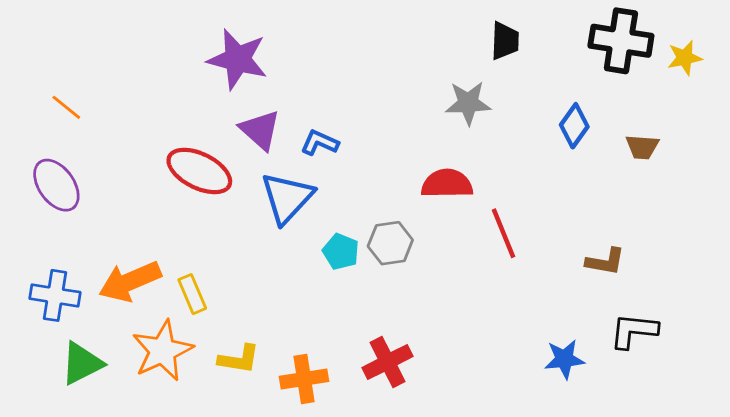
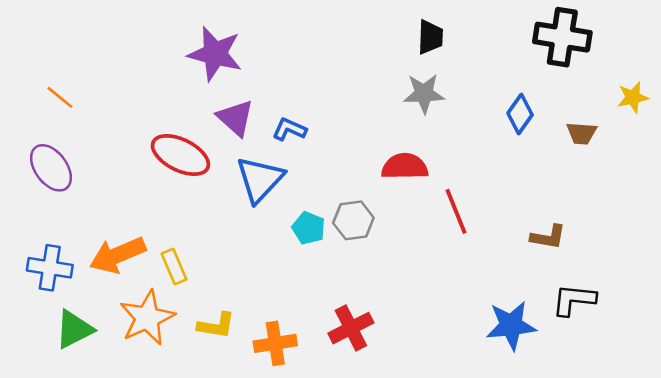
black trapezoid: (505, 41) -> (430, 37), moved
yellow star: (685, 58) -> (633, 97), moved
blue star: (564, 359) -> (511, 325), size x1.4

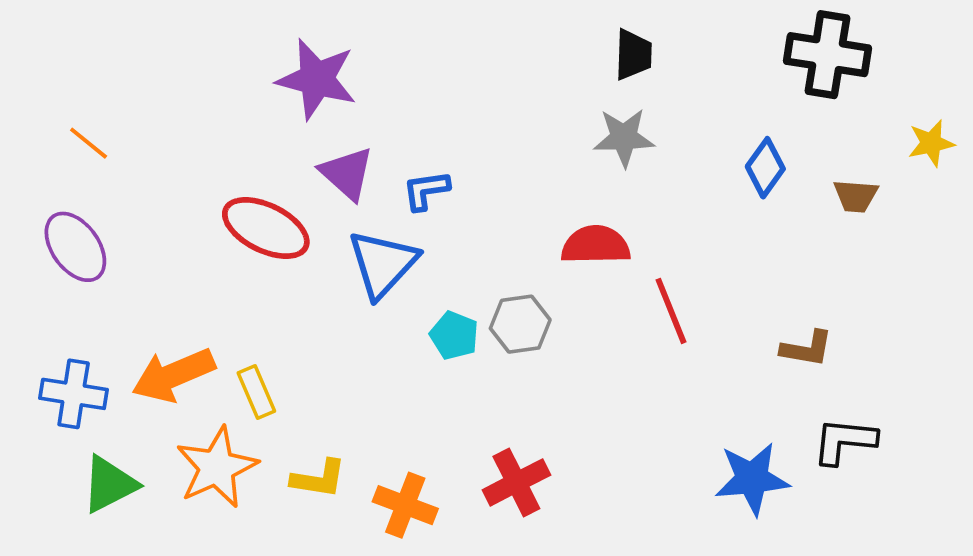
blue L-shape: (289, 129) -> (426, 190), turned -32
orange cross: (275, 343) -> (405, 505), turned 30

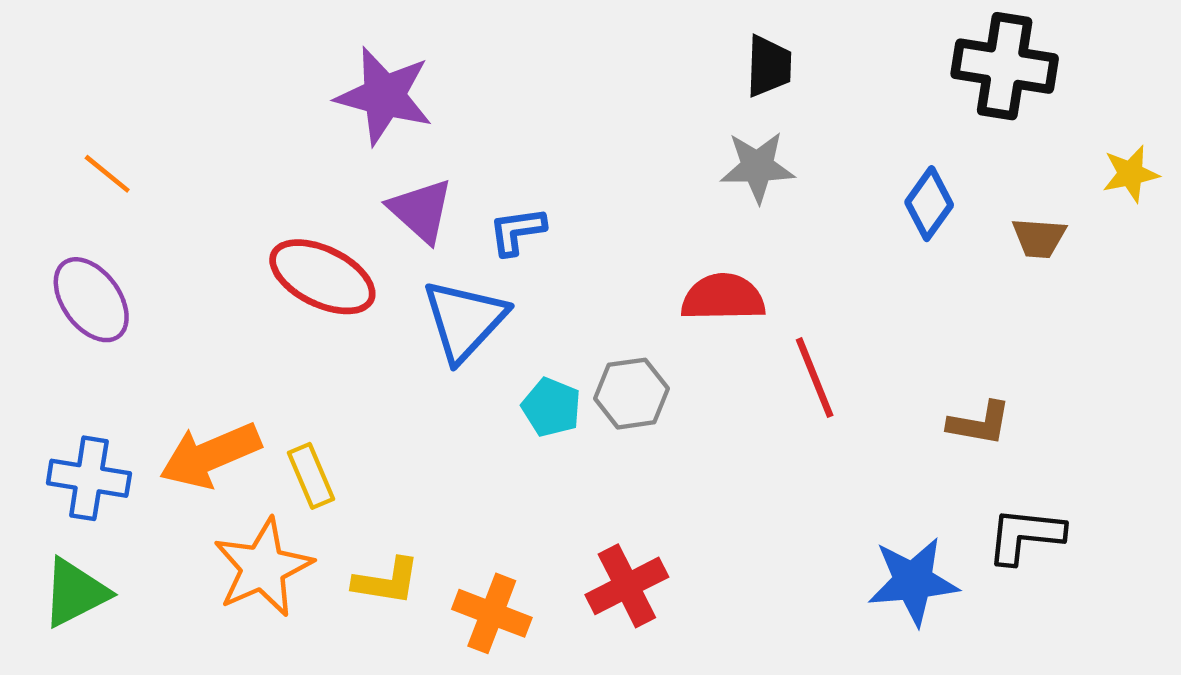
green triangle: (109, 484) -> (75, 593), moved

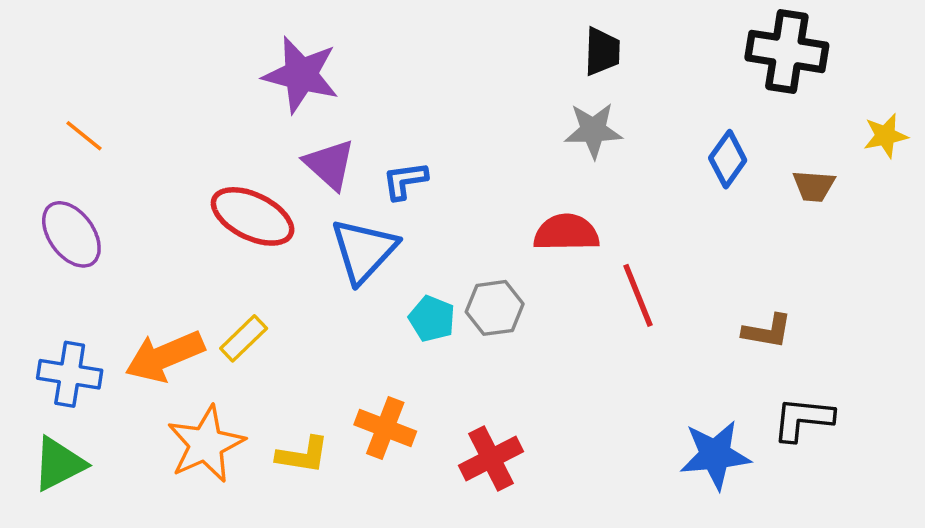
yellow rectangle: (311, 476) -> (244, 338), moved, turned 69
orange cross: (492, 613) -> (385, 428), moved

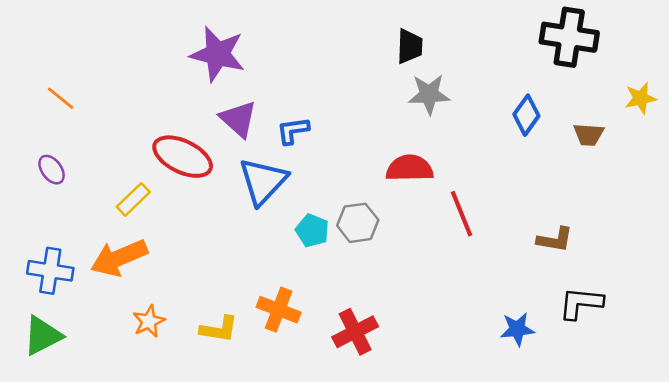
black trapezoid: (602, 51) -> (410, 46), moved
purple ellipse: (71, 234) -> (52, 170), size x0.6
yellow rectangle: (244, 338) -> (133, 199), moved
orange star: (206, 444) -> (149, 321), size x0.6
blue star: (715, 455) -> (517, 329), size x0.7

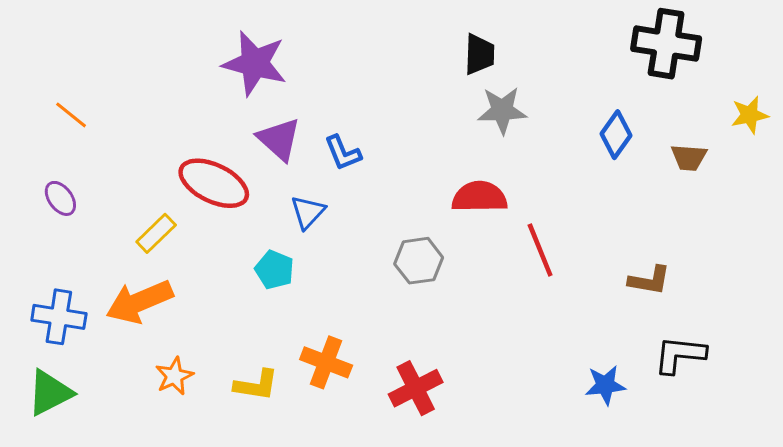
blue L-shape: (293, 131) -> (343, 153), turned -104
blue triangle: (263, 181) -> (308, 212), size x0.6
cyan pentagon: (312, 231) -> (274, 270), moved

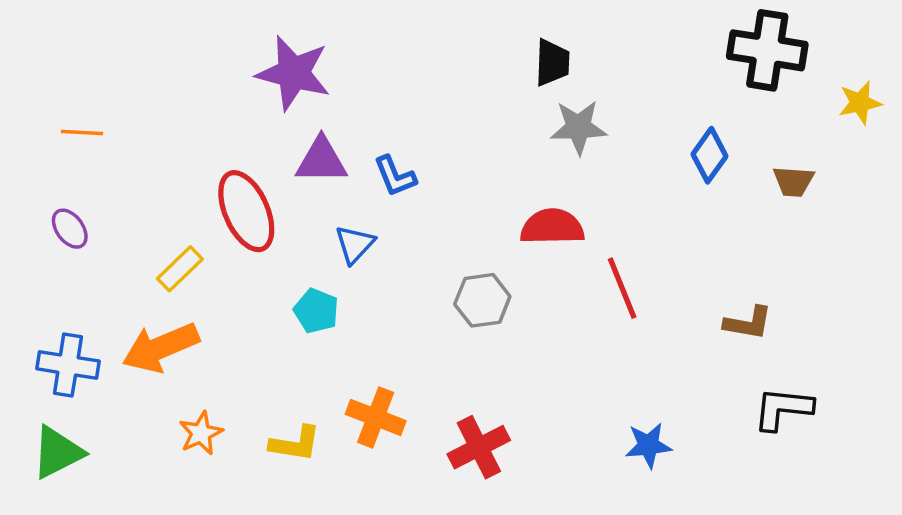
orange line: (71, 115) -> (82, 132), turned -36
yellow star: (750, 115) -> (860, 103), moved
purple triangle: (279, 139) -> (321, 160), turned -42
red ellipse: (214, 183) -> (246, 211), turned 40
blue star: (605, 385) -> (648, 445), moved

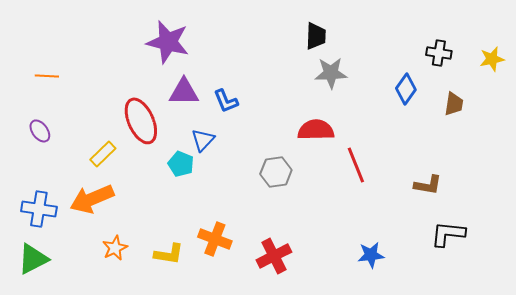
black cross: (767, 50) -> (439, 53), moved, size x0.6
brown trapezoid: (793, 181) -> (454, 104), turned -85
cyan pentagon: (316, 311) -> (181, 164), moved

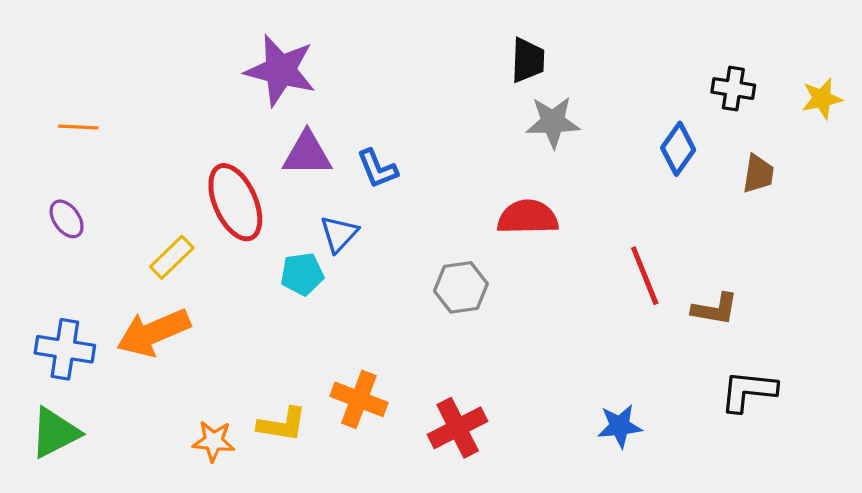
cyan pentagon: (181, 164) -> (302, 274), turned -30
red line: (356, 165) -> (645, 276), moved
orange star: (115, 248) -> (214, 441), moved, turned 30

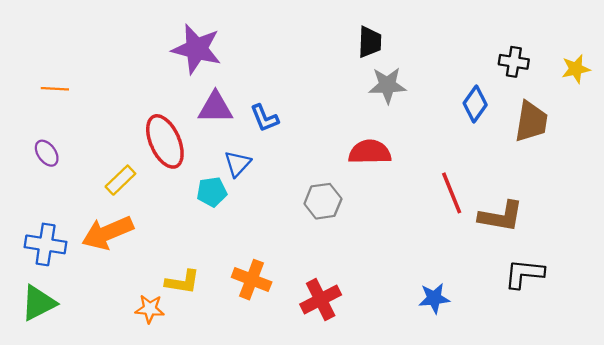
brown trapezoid: (758, 174) -> (531, 122), size x1.5
brown L-shape: (715, 309) -> (501, 216), size x1.4
yellow L-shape: (282, 424) -> (182, 282), moved

